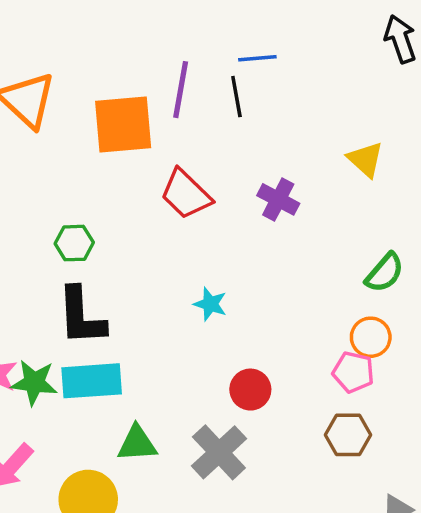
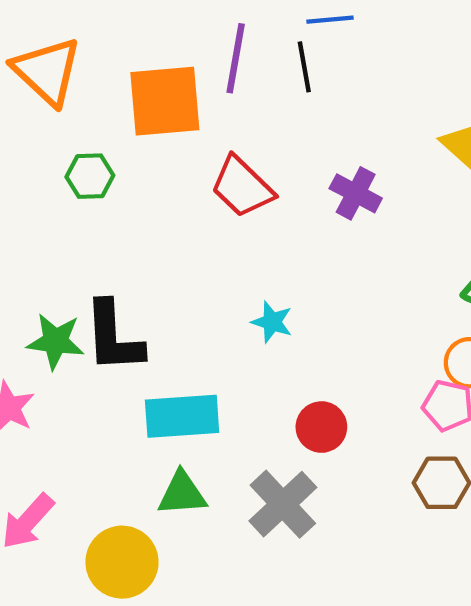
green hexagon: (74, 243) -> (90, 176), moved
cyan rectangle: (92, 381) -> (182, 416), moved
green star: (34, 383) -> (56, 341), moved

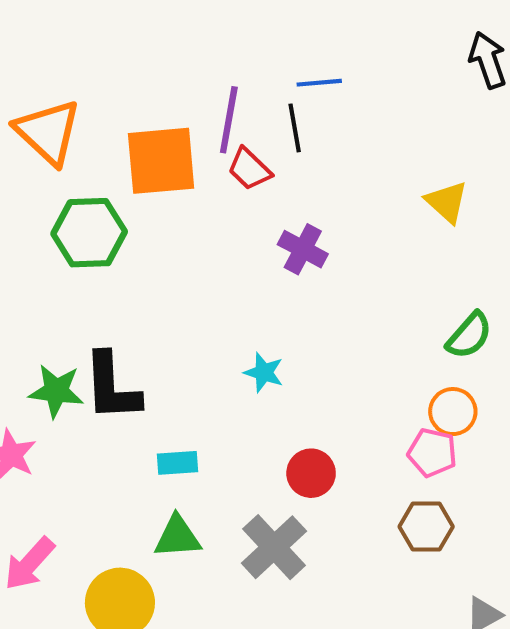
green hexagon: (90, 176) -> (89, 233), size x1.6
red trapezoid: (242, 187) -> (249, 169), moved, size x0.7
purple cross: (356, 193) -> (303, 249), moved
cyan rectangle: (182, 416) -> (177, 463), size x0.6

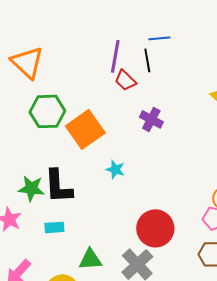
orange square: (161, 161) -> (85, 129), moved, turned -30
cyan star: (264, 372) -> (115, 169), moved
cyan rectangle: (177, 463) -> (54, 227), moved
red circle: (311, 473) -> (155, 228), size x1.6

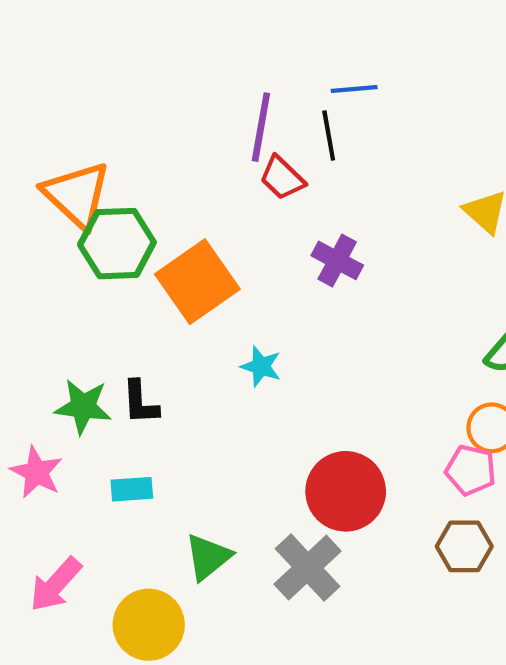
orange triangle: (27, 62) -> (77, 195), moved
black L-shape: (58, 186) -> (140, 402), size x0.6
green triangle: (90, 259) -> (208, 557), turned -35

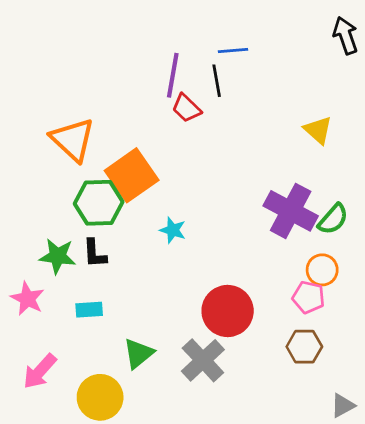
orange triangle: (77, 195) -> (73, 140), moved
green hexagon: (117, 244) -> (99, 203), moved
purple cross: (337, 260) -> (291, 211), moved, size x1.6

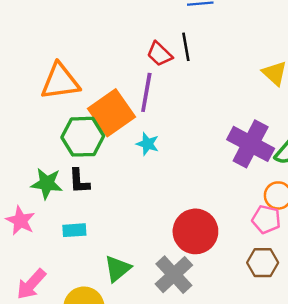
purple line: (173, 75) -> (146, 92), moved
black line: (217, 81) -> (186, 47), moved
orange triangle: (73, 140) -> (60, 82), turned -51
cyan star: (173, 230) -> (148, 144), moved

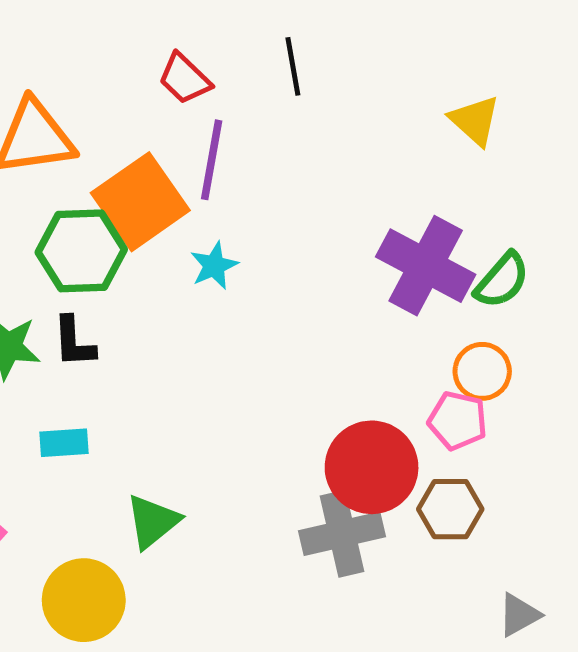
red trapezoid: (159, 54) -> (185, 79), moved
cyan star: (148, 144) -> (214, 266), turned 30
red circle: (195, 231) -> (372, 467), moved
gray cross: (174, 275) -> (342, 534), moved, turned 30

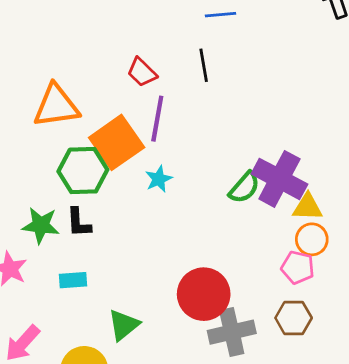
yellow triangle: (475, 120) -> (308, 207), moved, turned -40
green semicircle: (502, 280) -> (244, 187), moved
red circle: (372, 467) -> (204, 294), moved

